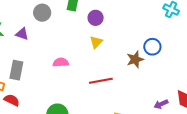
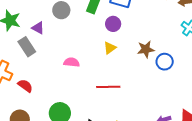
brown star: (135, 59) -> (146, 49), moved
gray rectangle: (16, 70) -> (27, 47), moved, turned -54
red semicircle: (12, 100) -> (25, 86), moved

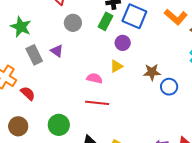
purple triangle: (38, 28) -> (57, 51), moved
pink semicircle: (72, 62) -> (95, 78), moved
red line: (108, 87) -> (97, 103), moved

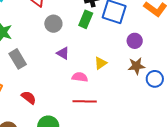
purple circle: (123, 43) -> (135, 41), moved
purple triangle: (57, 51) -> (63, 53), moved
red semicircle: (28, 93) -> (29, 98), moved

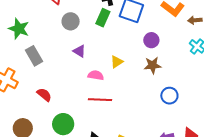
blue circle: (155, 79) -> (169, 96), moved

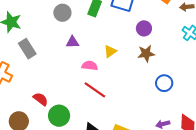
purple triangle: (79, 51) -> (72, 42), turned -32
red semicircle: (44, 95) -> (41, 99), moved
red line: (100, 100) -> (95, 90), turned 35

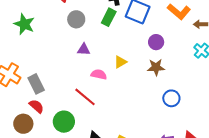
gray rectangle: (27, 49) -> (36, 84), moved
red line: (95, 90) -> (85, 97), moved
red semicircle: (41, 99) -> (37, 106), moved

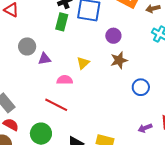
gray circle: (76, 19) -> (27, 46), moved

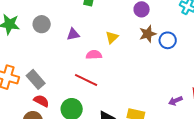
gray circle: (27, 46) -> (42, 24), moved
blue circle: (141, 87) -> (168, 40), moved

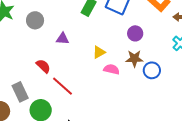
pink semicircle: (94, 55) -> (112, 69), moved
gray rectangle: (36, 79) -> (20, 92), moved
red semicircle: (41, 101) -> (43, 66), moved

